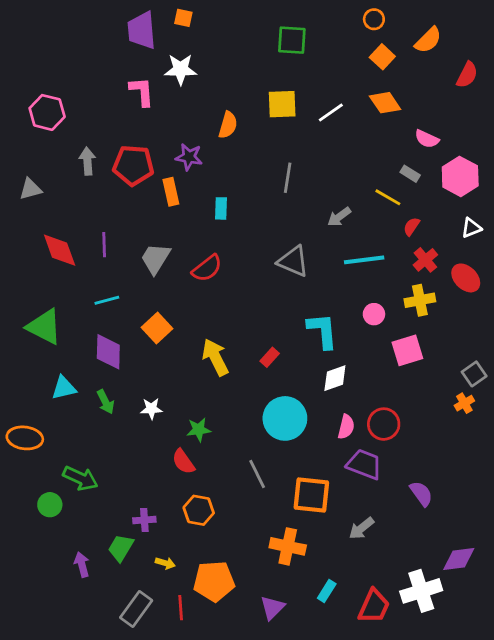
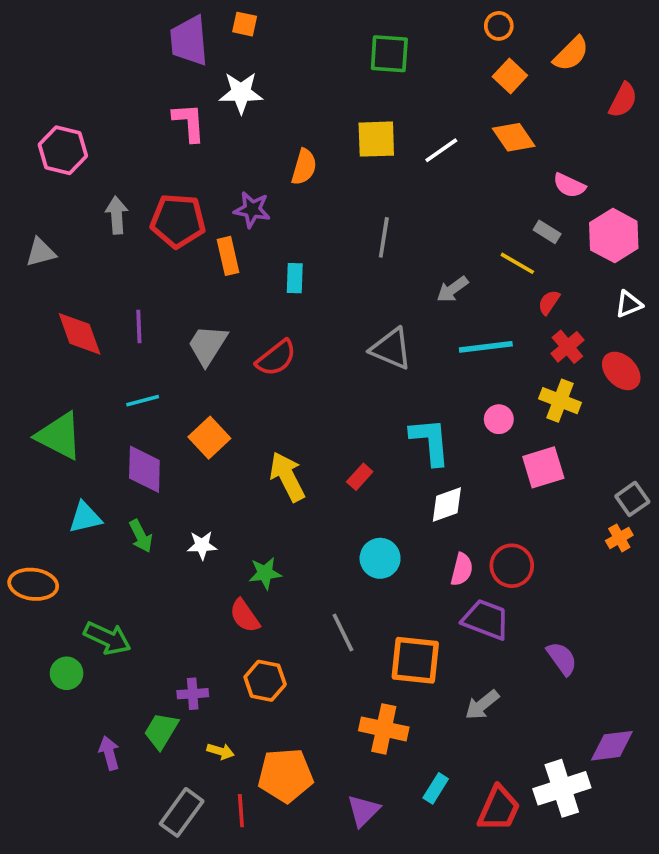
yellow cross: (420, 300) -> (560, 401), turned 32
cyan circle: (285, 418) -> (380, 558), size x0.7

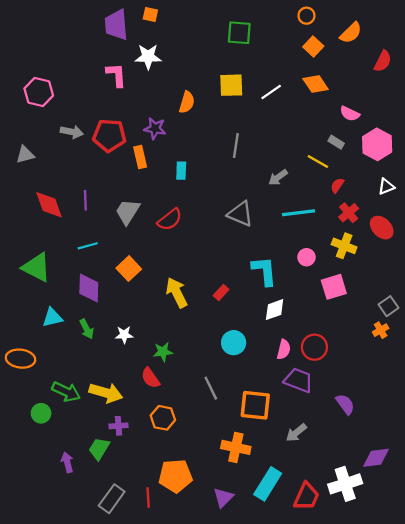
gray arrow: (117, 215) -> (72, 132), turned 105
yellow arrow: (221, 751) -> (106, 393), moved, size x2.0
cyan rectangle: (436, 788) -> (268, 484), size x1.8

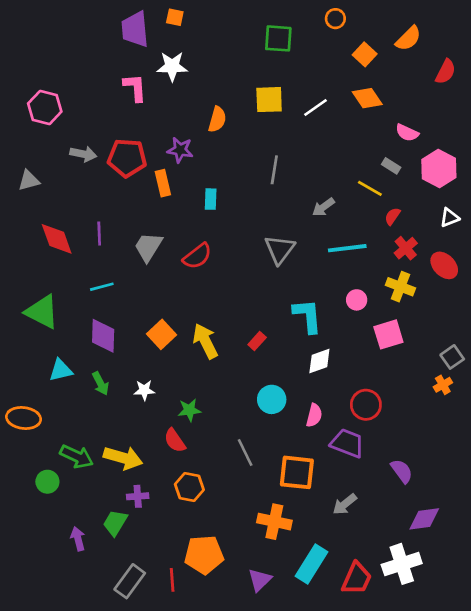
orange circle: (306, 16) -> (335, 19), moved
gray triangle: (240, 214) -> (280, 249), turned 44
orange square: (129, 269) -> (162, 334), moved
pink semicircle: (284, 349) -> (314, 415), moved
purple diamond: (376, 458) -> (424, 519), moved

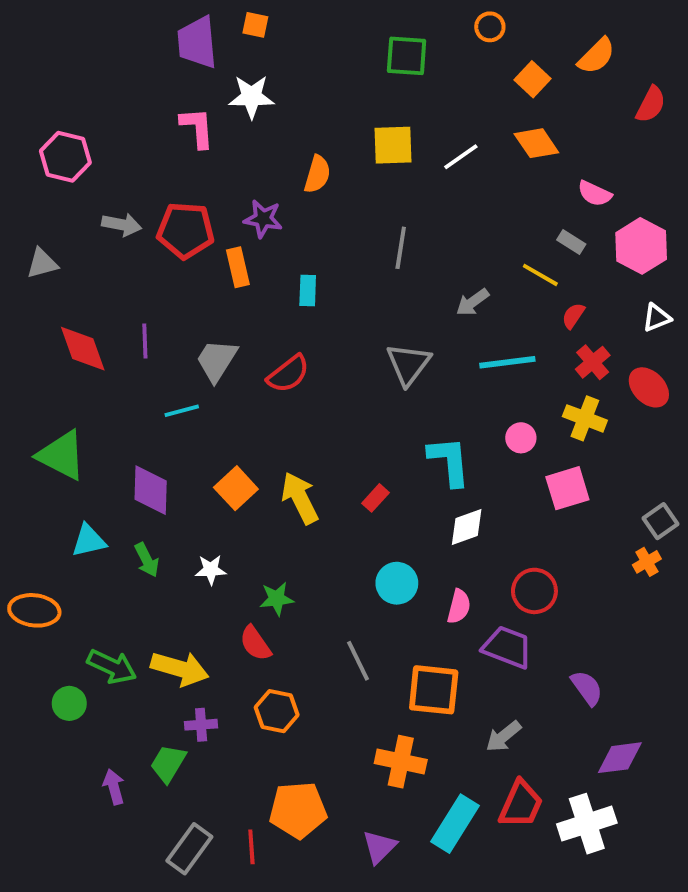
cyan line: (102, 287) -> (182, 411), moved
red trapezoid: (357, 579) -> (521, 804), moved

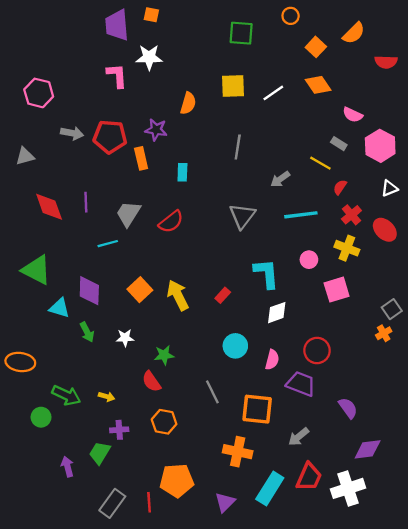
red semicircle: (651, 104) -> (386, 62), turned 65
cyan triangle: (89, 541) -> (59, 308), moved, turned 30
yellow arrow: (180, 669) -> (107, 396), size x0.5

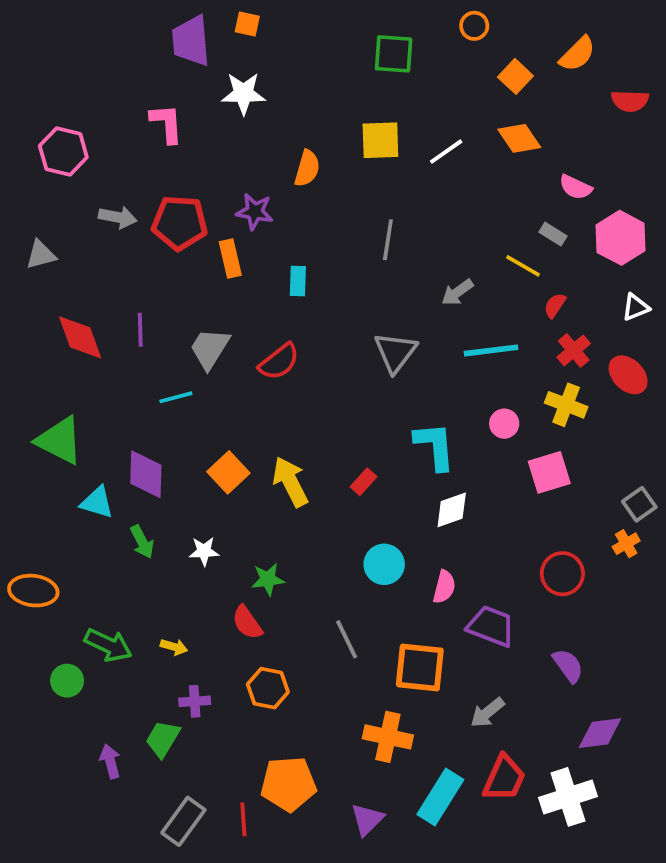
pink L-shape: (117, 76) -> (167, 123), moved
red circle: (317, 350) -> (562, 574), moved

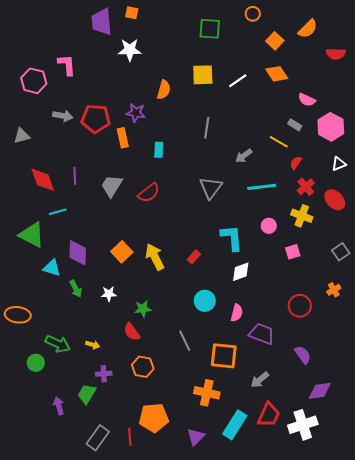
pink L-shape: (167, 123) -> (67, 65), moved
cyan line: (176, 397) -> (58, 212), moved
pink square: (549, 472) -> (293, 252), size x0.7
gray square: (639, 504) -> (341, 252), moved

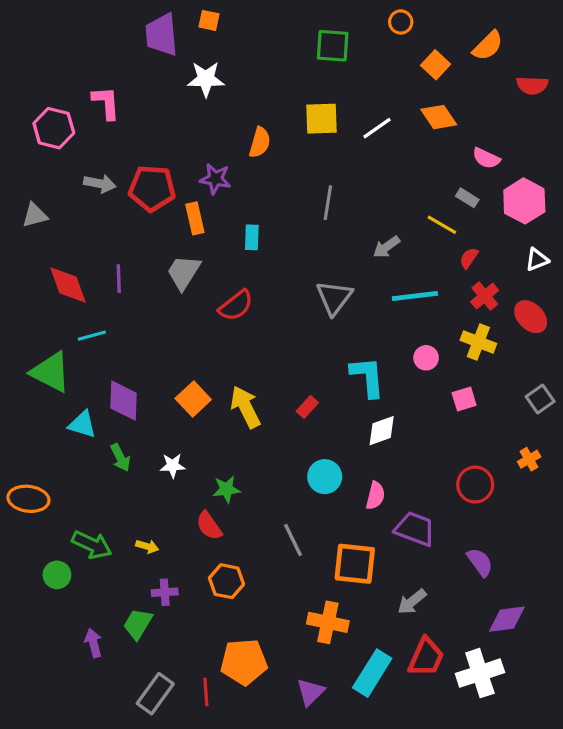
gray trapezoid: (112, 186) -> (184, 272), moved

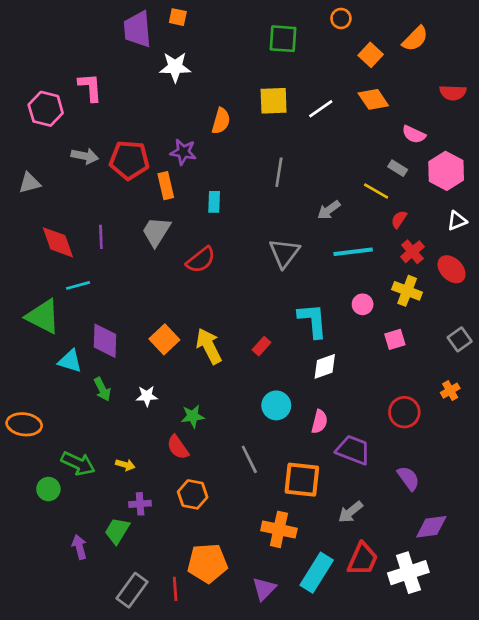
red semicircle: (532, 85) -> (453, 93), moved

